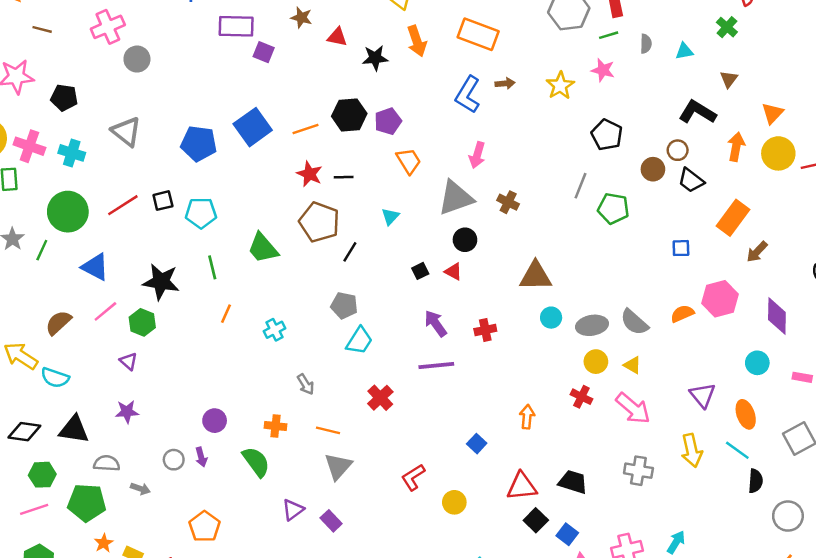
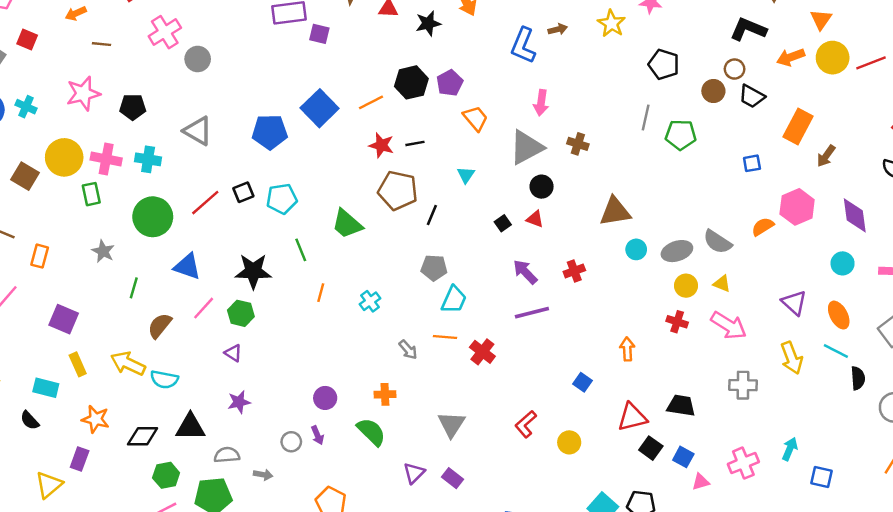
orange arrow: (736, 147) -> (791, 57), turned -112
green line: (42, 250) -> (134, 288), moved
orange line: (328, 430) -> (445, 337), moved

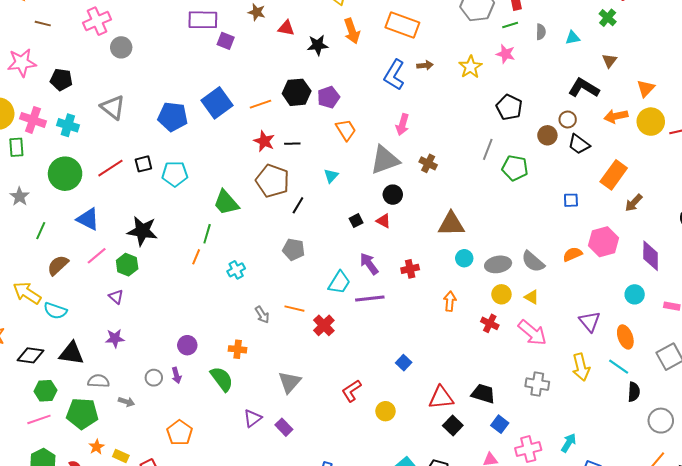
green line: (301, 250) -> (207, 234), moved, turned 30
cyan trapezoid: (454, 300) -> (339, 283), moved
orange arrow: (627, 349) -> (450, 301), moved
blue square: (683, 457) -> (500, 424), moved

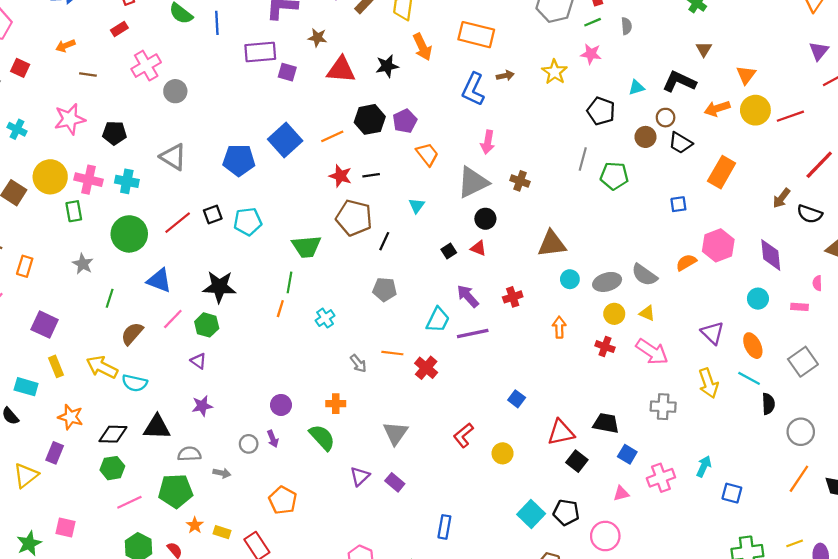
red triangle: (286, 28) -> (341, 70), moved, size x1.6
cyan triangle: (573, 38) -> (636, 87), moved
green trapezoid: (226, 203) -> (306, 247), turned -48
brown arrow: (634, 203) -> (781, 198), moved
green hexagon: (45, 391) -> (112, 468), moved

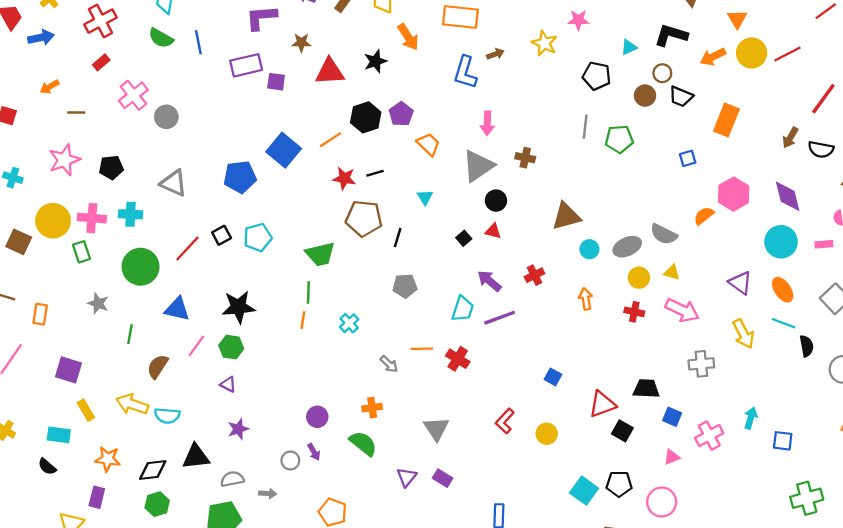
cyan circle: (758, 299) -> (781, 242), size x1.5

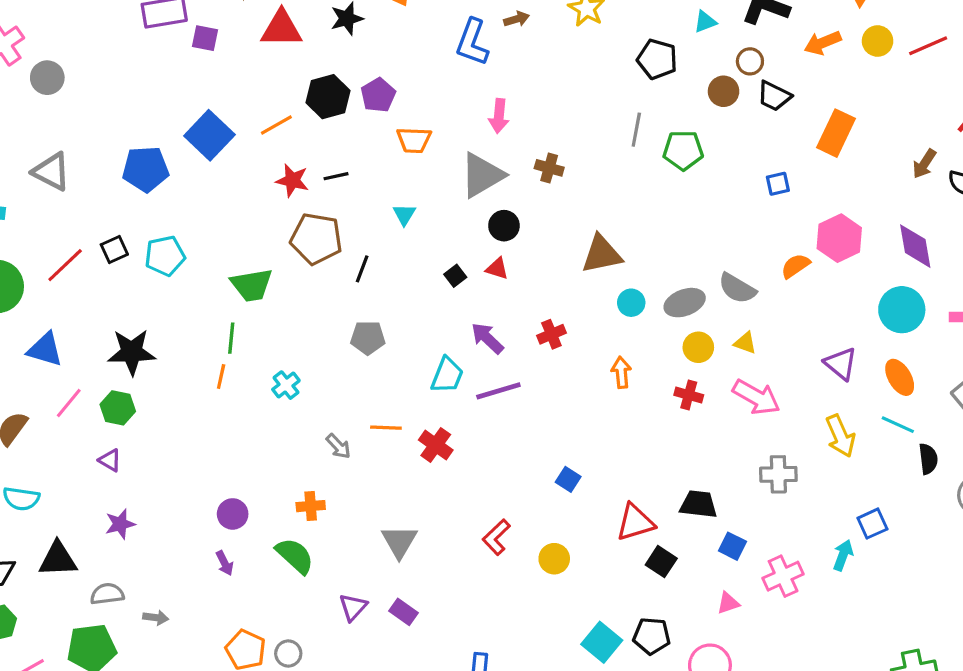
yellow circle: (752, 53) -> (878, 41), size x0.7
orange trapezoid: (428, 144) -> (414, 140), turned 135
blue square: (783, 441) -> (872, 524), moved, turned -35
gray circle: (290, 460) -> (288, 654), moved

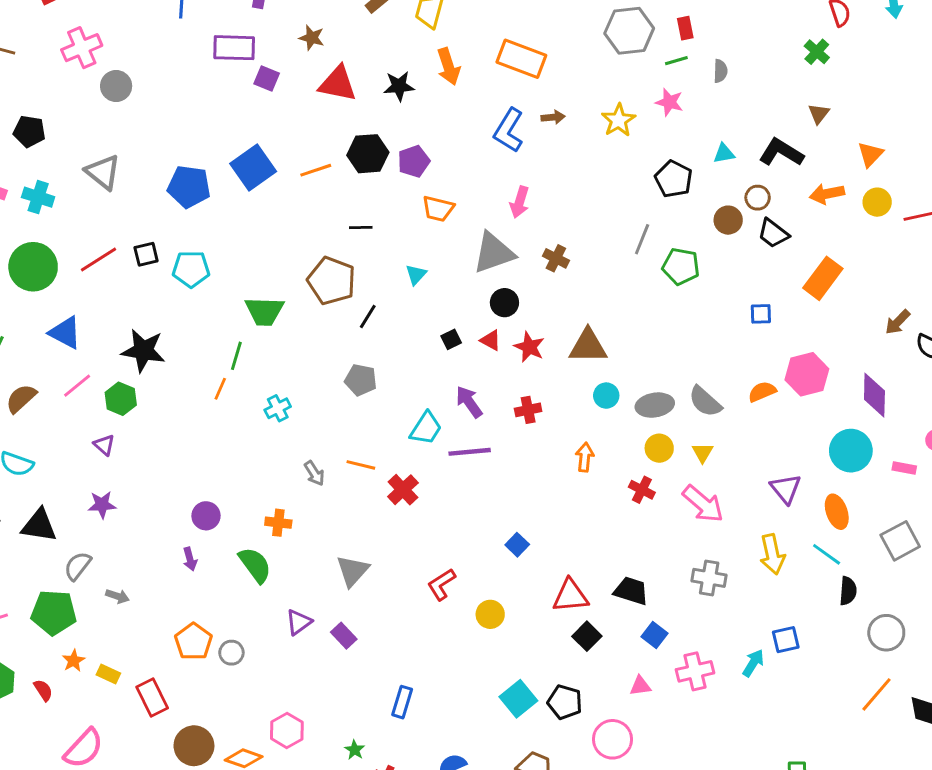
red star: (292, 180) -> (529, 347), moved
yellow triangle: (745, 343) -> (703, 453), turned 30
gray semicircle: (107, 594) -> (78, 566), turned -56

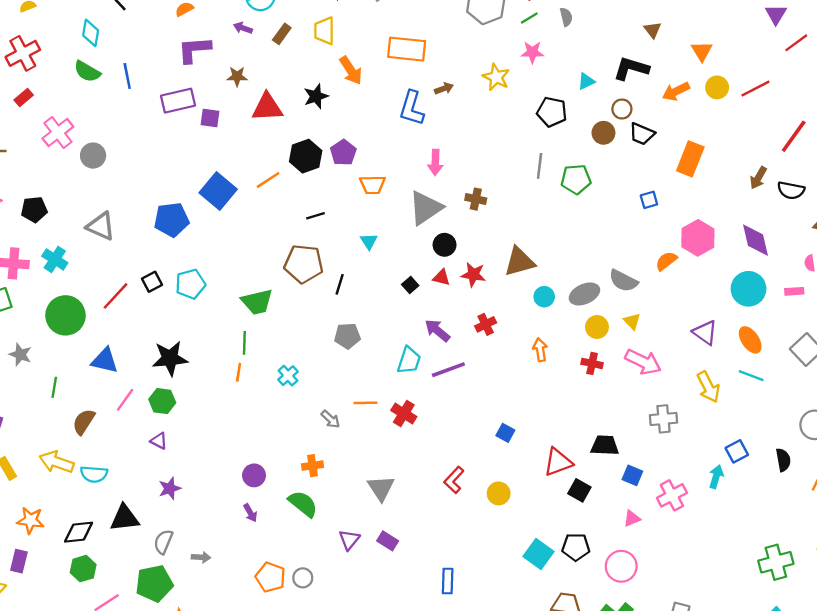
cyan cross: (38, 197) -> (55, 259), turned 30
black semicircle: (848, 591) -> (783, 460), moved

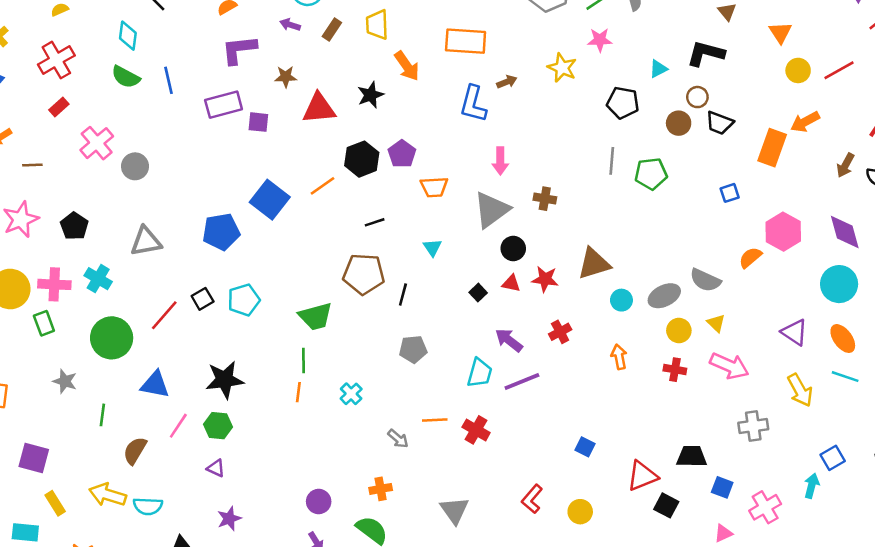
orange arrow: (676, 91) -> (805, 122), moved
black pentagon: (34, 210) -> (74, 226), turned -30
gray triangle: (101, 226) -> (146, 241), turned -32

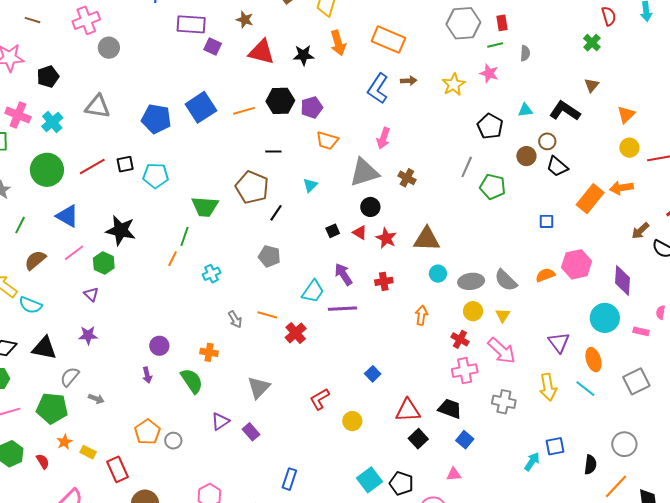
pink cross: (765, 507) -> (465, 371), moved

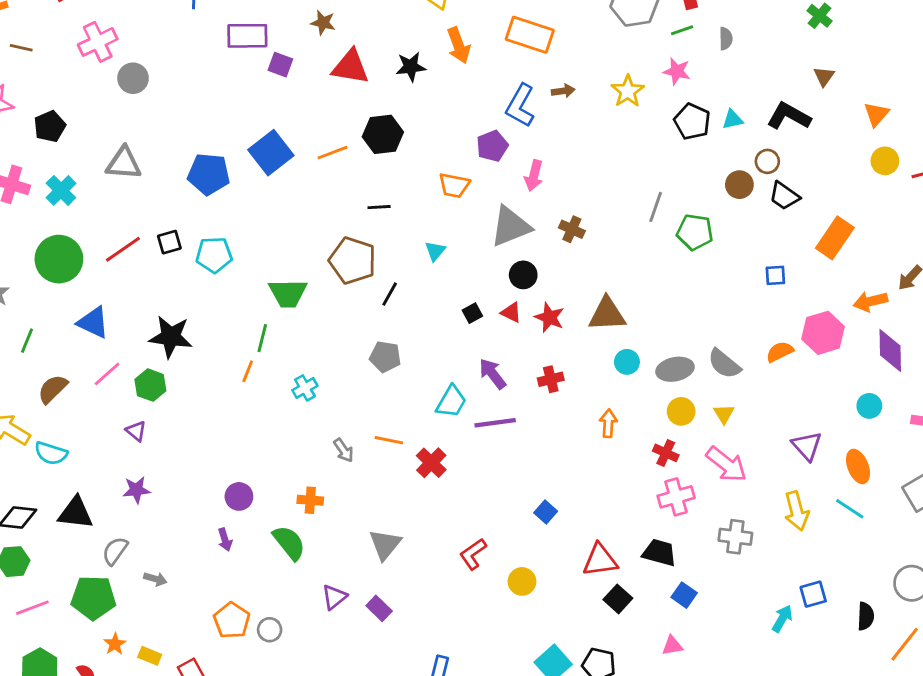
purple pentagon: (312, 107) -> (492, 146), moved
black pentagon: (490, 126) -> (692, 121), moved
orange arrow: (621, 188) -> (870, 301), moved
cyan circle: (605, 318) -> (869, 406), size x0.6

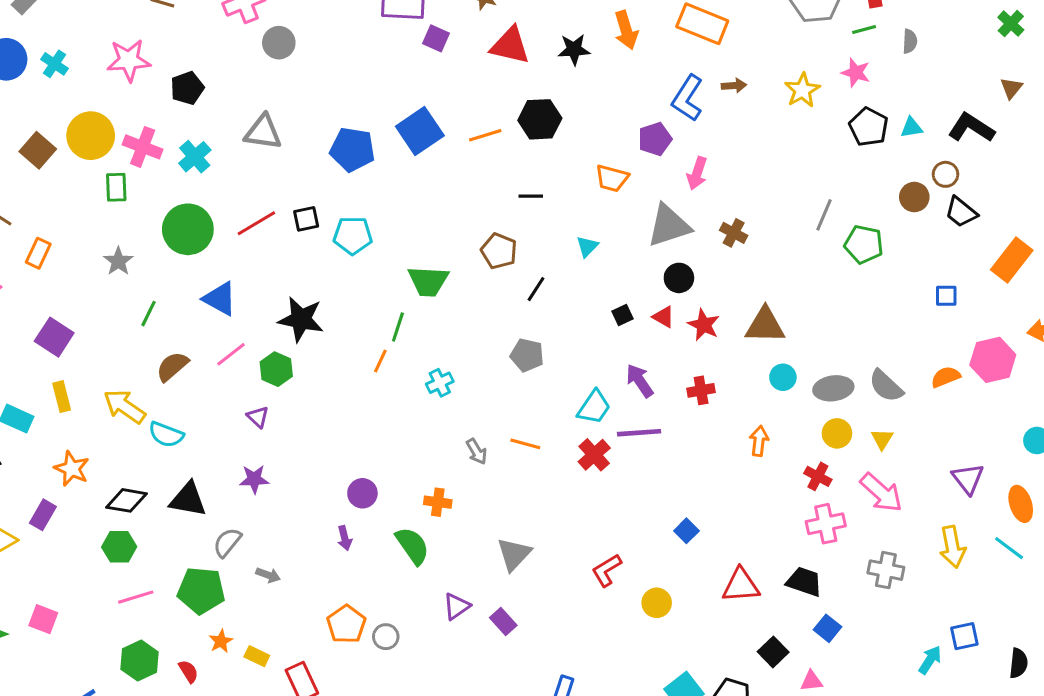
brown pentagon: (353, 261) -> (499, 251), size x0.7
red cross: (431, 463) -> (594, 455), moved
black square: (618, 599) -> (773, 652), moved

